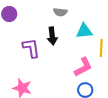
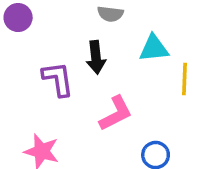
pink L-shape: (83, 67) -> (116, 113), moved

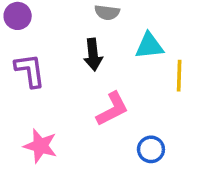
purple L-shape: (58, 79) -> (30, 70), moved

